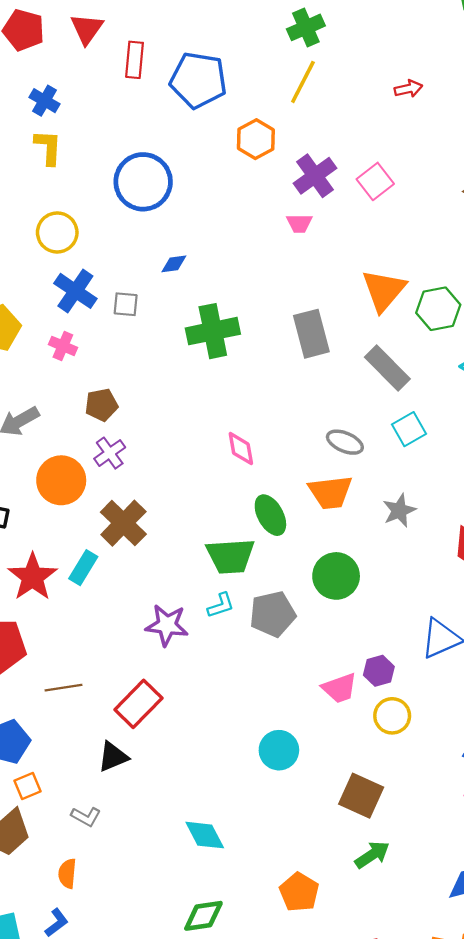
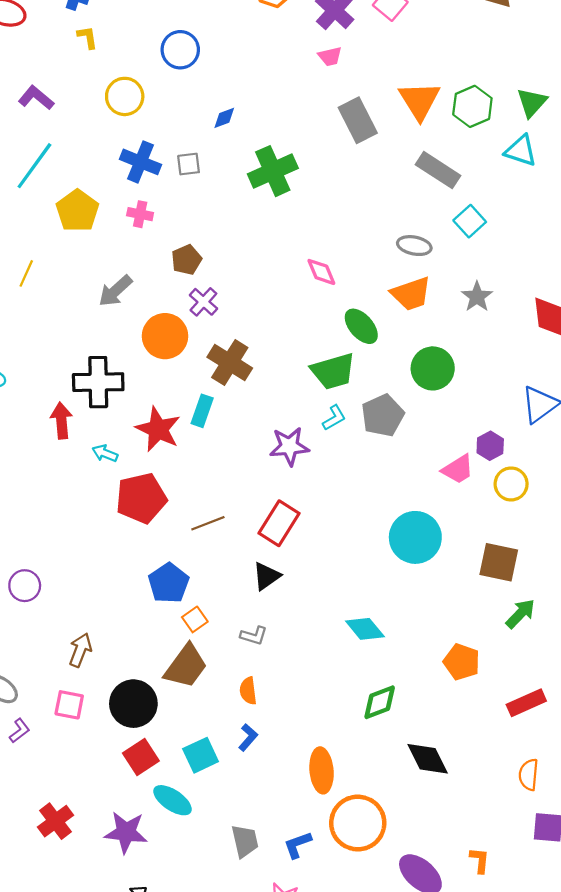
yellow L-shape: (48, 147) -> (87, 37), size x0.7
blue circle: (143, 182) -> (180, 50), size x0.7
yellow circle: (57, 232) -> (125, 96), moved
gray rectangle: (311, 334) -> (358, 120), moved
cyan circle: (279, 750) -> (415, 537), size x1.4

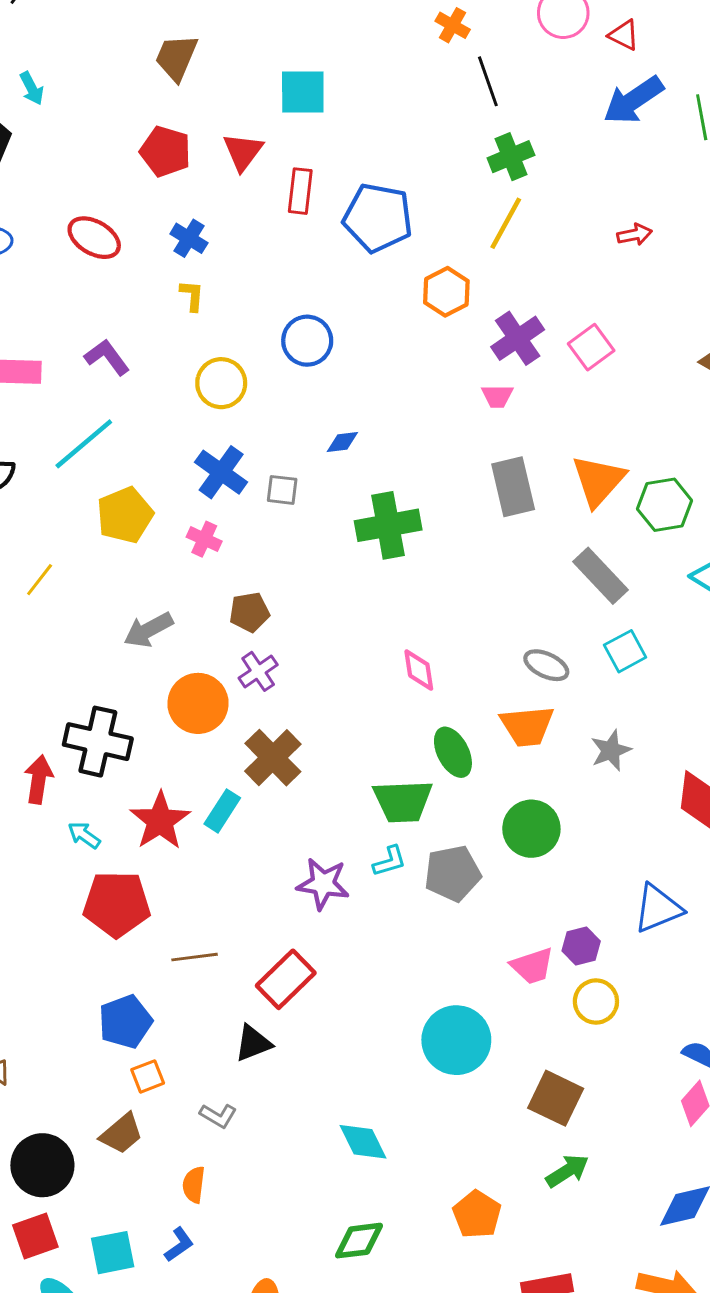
brown trapezoid: (186, 666) -> (121, 1134), size x0.7

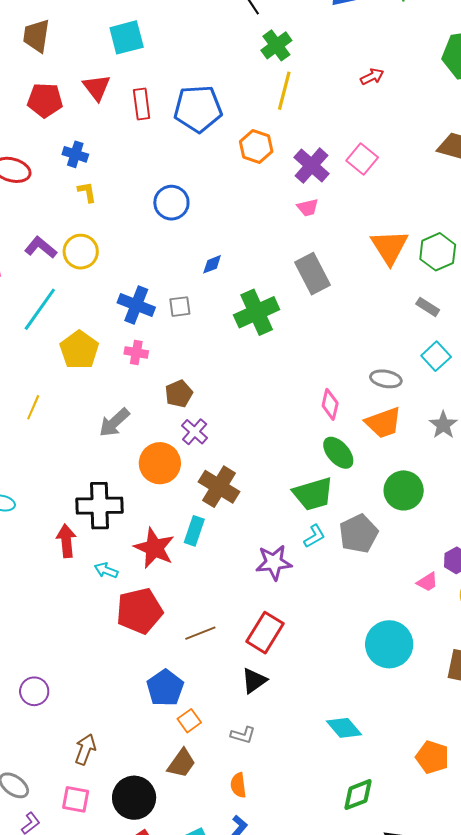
yellow circle: (221, 383) -> (81, 252), moved
gray rectangle: (513, 487) -> (313, 274), moved
gray rectangle: (600, 576) -> (428, 307), moved, size x0.6
pink diamond: (419, 670) -> (330, 404), moved, turned 36
pink trapezoid: (532, 966) -> (427, 582), size x0.7

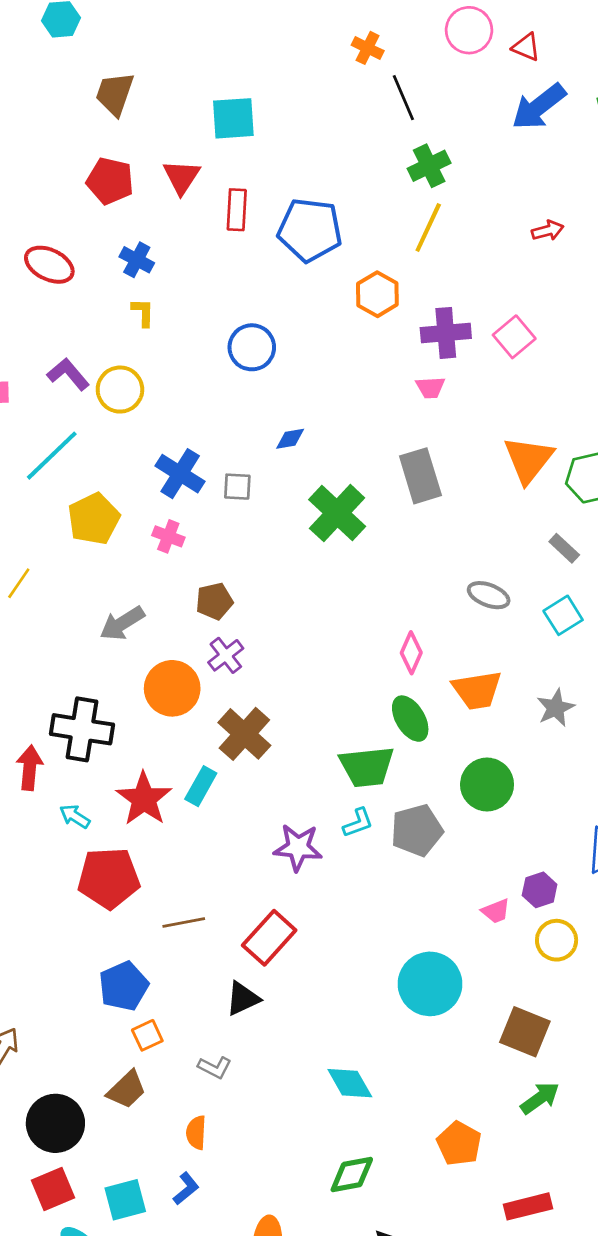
purple cross: (312, 166) -> (446, 333), turned 33
green cross: (257, 312) -> (337, 513), turned -33
gray ellipse: (386, 379) -> (489, 595), moved

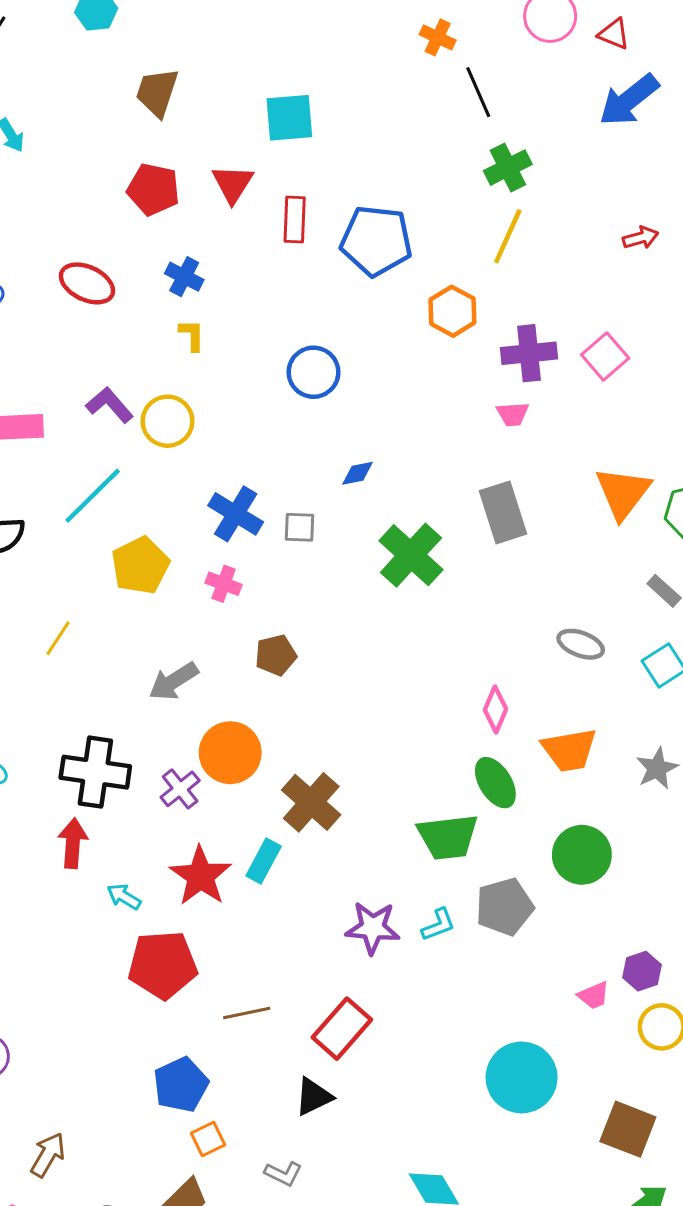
purple cross: (226, 655) -> (180, 789), moved
black cross: (82, 729) -> (95, 772), moved
cyan L-shape: (358, 823) -> (438, 925), moved

